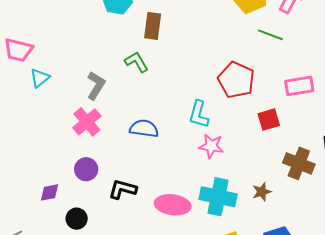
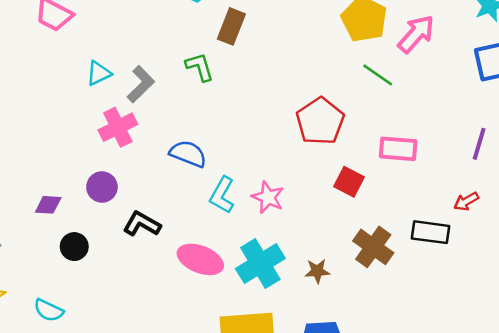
cyan triangle: (40, 78) -> (99, 73), moved
cyan L-shape: (199, 114) -> (222, 195), moved
red square: (269, 120) -> (349, 182), turned 30
cyan cross: (218, 197) -> (260, 263), turned 33

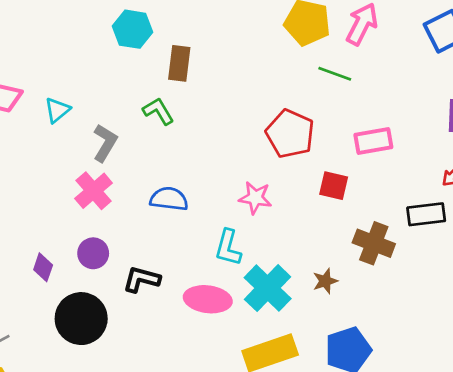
cyan triangle: (99, 73) -> (57, 110), moved
cyan L-shape: (222, 195) -> (228, 248), moved
pink star: (268, 197) -> (255, 198), moved
purple diamond: (48, 205) -> (43, 267), moved, turned -60
black circle: (74, 247) -> (81, 319), size x1.8

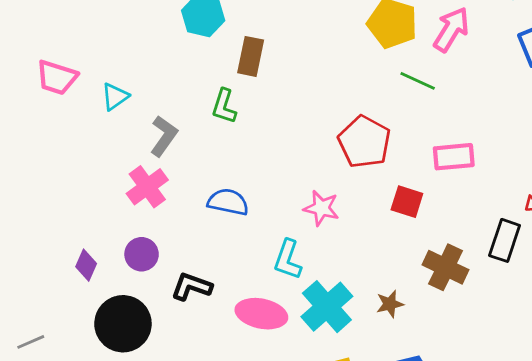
green L-shape: (158, 111) -> (224, 106), turned -136
black rectangle: (426, 214) -> (505, 240), turned -69

